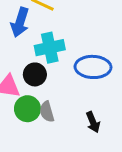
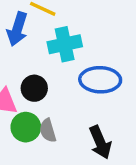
cyan cross: (50, 48) -> (65, 44), moved
black arrow: (93, 122) -> (100, 142), size x1.4

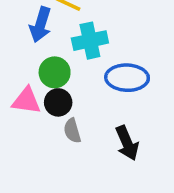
black circle: (34, 88) -> (58, 102), moved
green circle: (26, 127) -> (55, 72), moved

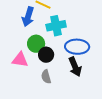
black circle: (58, 102) -> (46, 55), moved
black arrow: (127, 143) -> (75, 67), moved

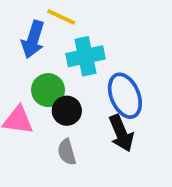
blue ellipse: (77, 47) -> (125, 96), turned 65

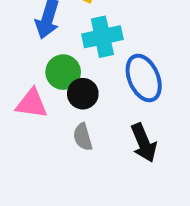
black arrow: (121, 133) -> (144, 143), moved

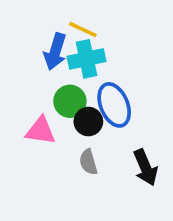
cyan cross: (102, 37) -> (87, 59), moved
blue ellipse: (144, 78) -> (114, 105), moved

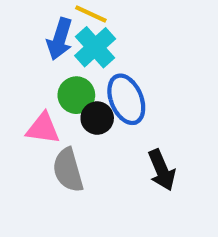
cyan cross: (87, 59) -> (95, 47), turned -30
gray semicircle: (88, 162) -> (68, 170), moved, size x1.5

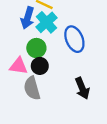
blue ellipse: (126, 99) -> (74, 39), moved
black circle: (97, 118) -> (40, 66), moved

